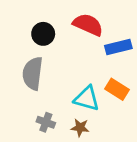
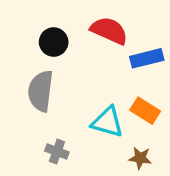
brown star: (80, 128) -> (140, 158), moved

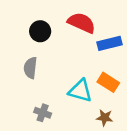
gray semicircle: (41, 91) -> (30, 68), size x0.7

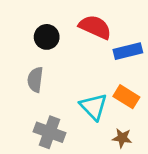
cyan triangle: (80, 91) -> (94, 107), turned 30
gray cross: (43, 113) -> (50, 132), size x1.5

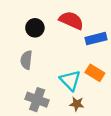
brown star: (122, 138) -> (77, 104), moved

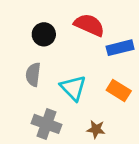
cyan triangle: (70, 80) -> (73, 88), moved

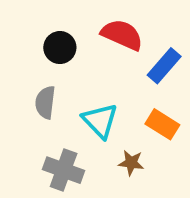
blue rectangle: (120, 48) -> (164, 66), turned -35
brown star: (96, 129) -> (131, 163), moved

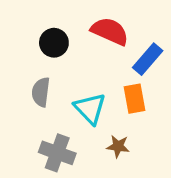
orange rectangle: (162, 124) -> (134, 99), moved, turned 48

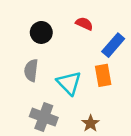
red semicircle: (110, 31) -> (84, 24), size x0.6
brown star: (118, 146) -> (90, 123), moved, turned 30

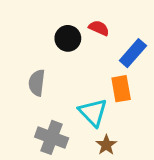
black circle: (41, 32) -> (68, 38), moved
cyan triangle: (69, 83) -> (93, 112), moved

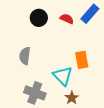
black circle: (68, 38) -> (39, 18), moved
blue rectangle: (133, 53) -> (90, 14), moved

